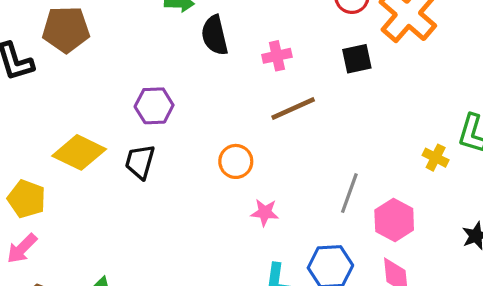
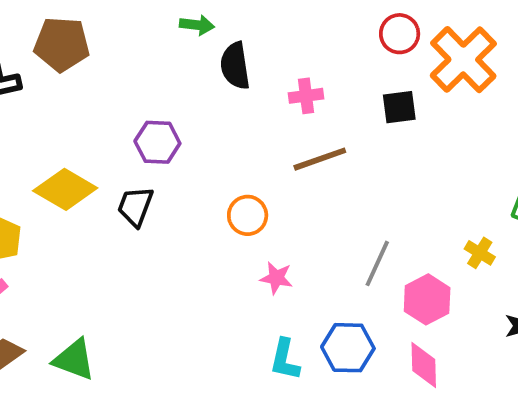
yellow cross: (436, 158) -> (480, 253), moved

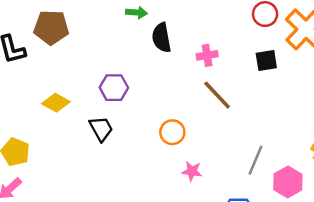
brown line: (320, 159) -> (217, 95), turned 68
yellow diamond: (65, 189) -> (56, 103), moved, size x0.7
black trapezoid: (135, 206) -> (101, 129), turned 132

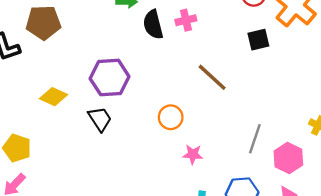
pink cross: (207, 55) -> (186, 20), moved
purple hexagon: (114, 88) -> (110, 77), size x1.4

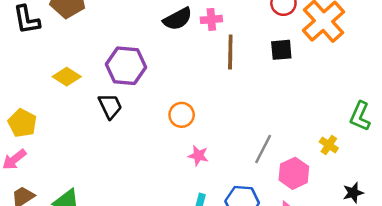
black semicircle: (153, 25) -> (178, 19), turned -112
brown line: (212, 77) -> (230, 52), moved, turned 40

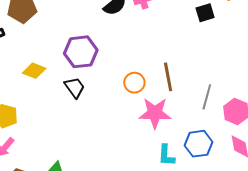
brown line: (230, 52) -> (168, 77), moved
pink star: (198, 156) -> (155, 113), size x1.8

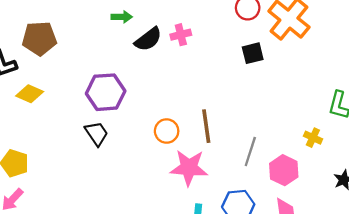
yellow diamond: (34, 71) -> (30, 94), moved

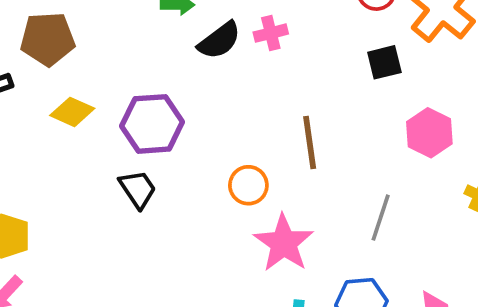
yellow diamond: (30, 94) -> (72, 112), moved
brown line: (206, 126) -> (310, 142), moved
pink star: (189, 168) -> (284, 243), turned 30
pink hexagon: (284, 170) -> (429, 133), moved

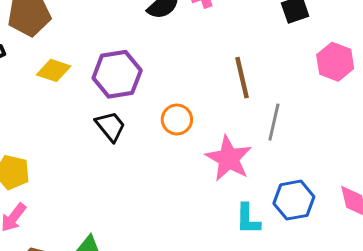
orange circle: (248, 185) -> (177, 119), moved
gray line: (381, 218) -> (274, 122), moved

